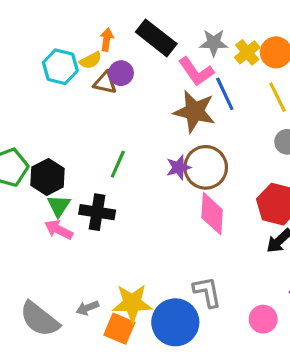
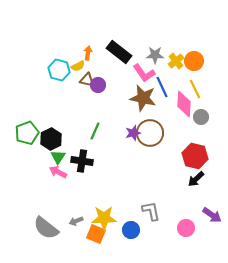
purple circle: (121, 73) -> (98, 85), moved
pink diamond: (212, 214) -> (184, 104), moved
blue circle: (175, 322) -> (131, 230), size x0.6

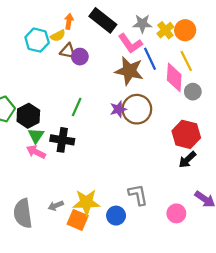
gray semicircle: (46, 228) -> (23, 213), turned 44

